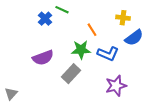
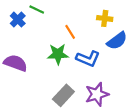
purple semicircle: (43, 58) -> (15, 63), turned -140
gray rectangle: (71, 74) -> (63, 95), moved

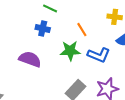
blue cross: (18, 20) -> (43, 29), moved, turned -32

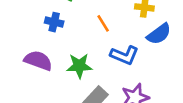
green star: (70, 51) -> (79, 66), moved

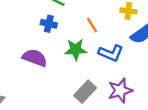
green star: (79, 66) -> (76, 50), moved

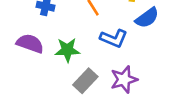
green star: (76, 50) -> (67, 50), moved

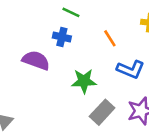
purple semicircle: (30, 43) -> (36, 60), moved

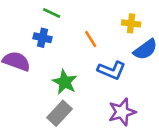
green star: (84, 81) -> (65, 82), turned 30
gray rectangle: (102, 112) -> (59, 113), moved

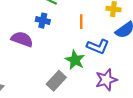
orange line: (91, 39) -> (81, 22), turned 32
green star: (65, 82) -> (75, 60), moved

